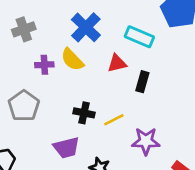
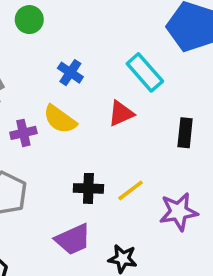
blue cross: (86, 27) -> (70, 73), size x0.6
cyan rectangle: (139, 37) -> (145, 72), turned 36
black rectangle: (142, 82) -> (185, 133), moved

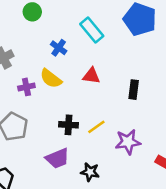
cyan rectangle: (145, 72) -> (92, 30), moved
red triangle: (121, 114) -> (91, 76), turned 30

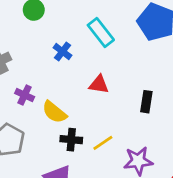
yellow semicircle: (51, 79) -> (54, 112), moved
purple cross: (26, 87) -> (25, 95), turned 35

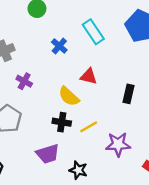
yellow semicircle: (54, 112) -> (69, 96), moved

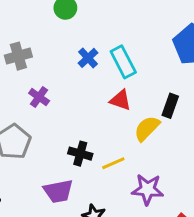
cyan rectangle: (93, 32) -> (123, 62), moved
black rectangle: (129, 94) -> (170, 106), moved
yellow semicircle: (69, 96) -> (147, 128), moved, turned 85

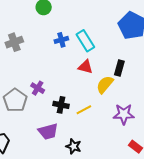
blue cross: (88, 58) -> (61, 40), turned 32
purple cross: (39, 97) -> (38, 88), moved
purple star: (148, 189) -> (124, 114), moved

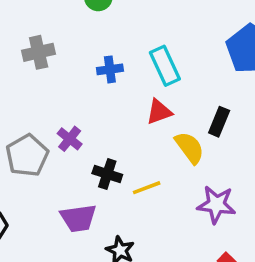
blue cross: (61, 40) -> (110, 69), moved
red triangle: (85, 67) -> (159, 112), turned -42
yellow semicircle: (105, 84) -> (189, 148), turned 96

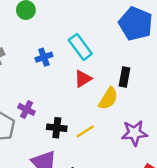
yellow semicircle: (189, 148) -> (108, 99), turned 80

